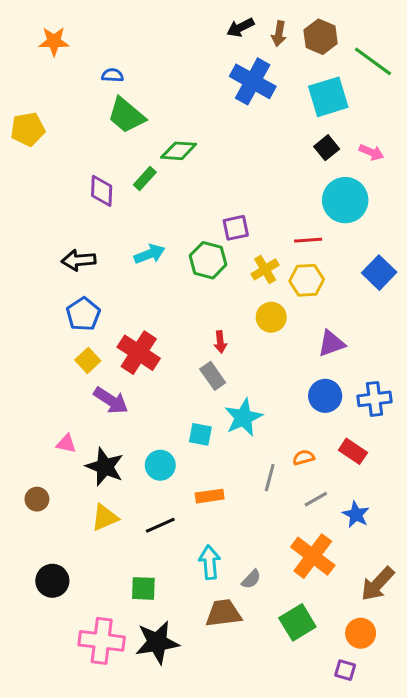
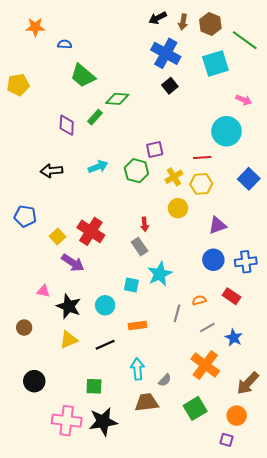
blue semicircle: (112, 75) -> (65, 44), moved
black square: (327, 148) -> (170, 86), moved
blue pentagon: (83, 314) -> (25, 216), moved, turned -30

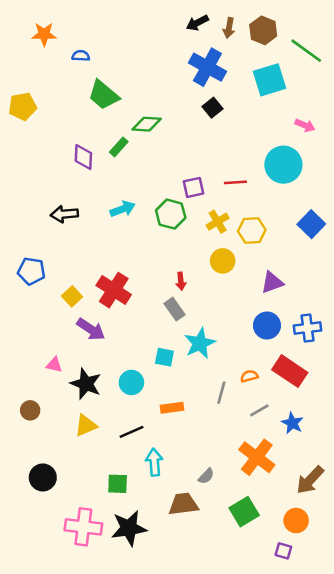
red line: (202, 158) -> (235, 182), moved
red rectangle: (232, 296) -> (290, 371), size x1.5
cyan arrow: (137, 369) -> (154, 462), moved

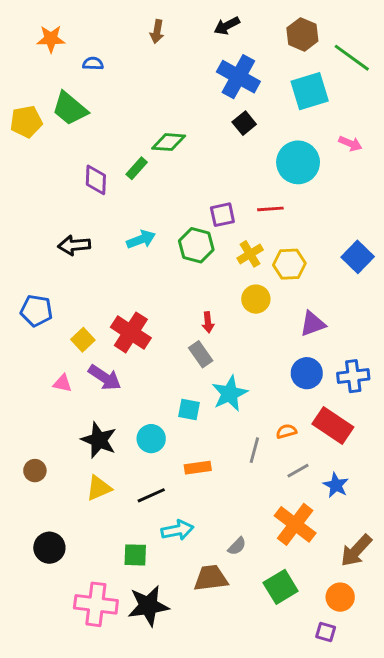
brown arrow: (229, 28) -> (157, 32), moved
green trapezoid: (104, 95) -> (70, 109), moved
cyan circle: (283, 165) -> (298, 162), moved
pink triangle: (54, 365) -> (63, 383), moved
cyan arrow: (154, 462) -> (177, 530), turned 84

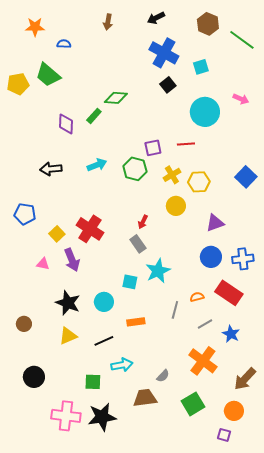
cyan square: (310, 91) -> (201, 67), moved, size x0.6
red arrow: (208, 322) -> (143, 222), turned 32
purple arrow: (105, 378) -> (72, 260), turned 35

